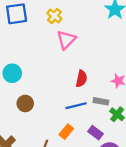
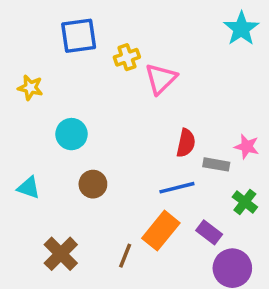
yellow cross: (54, 16) -> (127, 57), moved, turned 32
gray rectangle: (101, 101) -> (216, 164), moved
orange rectangle: (66, 132) -> (161, 231), size x1.5

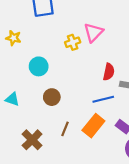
yellow cross: (127, 57) -> (73, 42), moved
brown line: (125, 256) -> (65, 129), moved

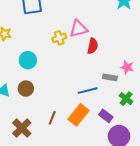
pink triangle: (93, 32) -> (78, 29), turned 30
red semicircle: (109, 72) -> (93, 46), moved
brown circle: (52, 97) -> (26, 89), moved

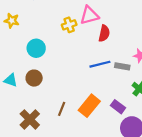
blue line: (88, 91) -> (100, 64), moved

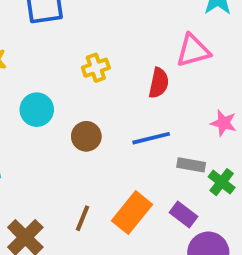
pink triangle: (89, 15) -> (193, 51), moved
gray rectangle: (122, 66) -> (191, 165), moved
brown circle: (34, 78) -> (86, 136), moved

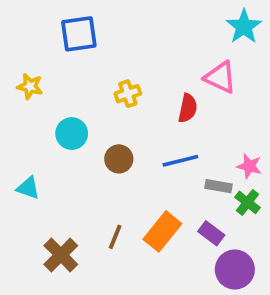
pink triangle: (193, 51) -> (220, 77), turned 40
pink star: (224, 123) -> (249, 166), moved

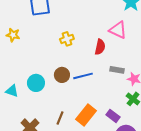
cyan circle: (72, 134) -> (36, 83), moved
blue line: (180, 161) -> (83, 76), moved
gray rectangle: (218, 186) -> (117, 70), moved

